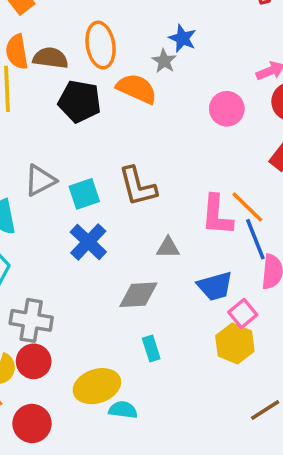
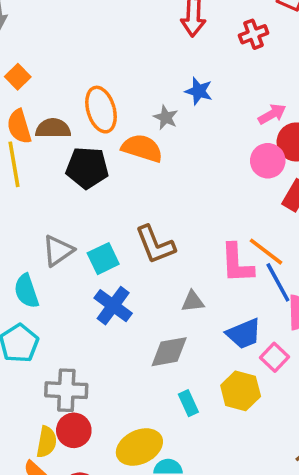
blue star: (182, 38) -> (199, 91), moved
pink circle: (227, 109) -> (268, 161), moved
yellow hexagon: (235, 344) -> (241, 391), moved

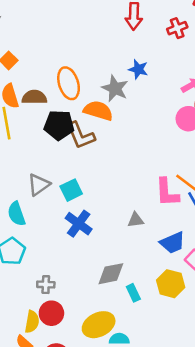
gray star: (166, 117) -> (115, 88), size x1.5
brown L-shape: (155, 245) -> (81, 135), moved
gray diamond: (169, 352) -> (111, 274), moved
gray cross: (66, 390) -> (46, 285), size x0.6

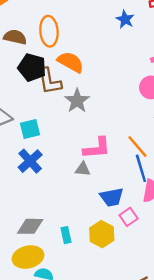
blue star: (138, 69) -> (125, 19), moved
gray star: (115, 88) -> (77, 101), moved
pink L-shape: (167, 192) -> (97, 148), moved, turned -104
gray diamond: (111, 274) -> (30, 226), moved

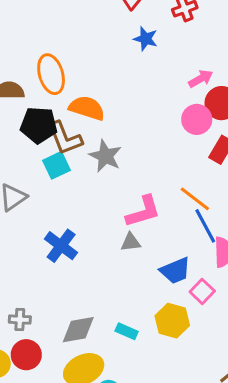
cyan square: (30, 129) -> (57, 165), moved
cyan rectangle: (66, 235) -> (127, 331), turned -42

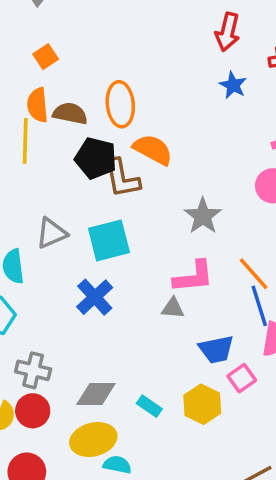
gray star: (105, 156) -> (203, 216), moved
cyan square: (57, 165) -> (109, 240), moved, size x1.4
gray cross: (20, 320) -> (33, 370), size x1.4

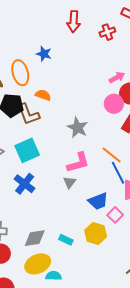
blue star: (233, 85) -> (44, 54), moved
orange semicircle: (153, 150) -> (43, 95), size x0.7
gray triangle: (173, 308) -> (70, 182), turned -48

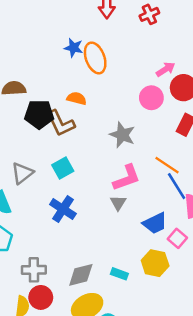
orange ellipse: (20, 73) -> (95, 58), moved
pink circle: (114, 104) -> (151, 98), moved
cyan square: (27, 150) -> (63, 168), size x0.7

